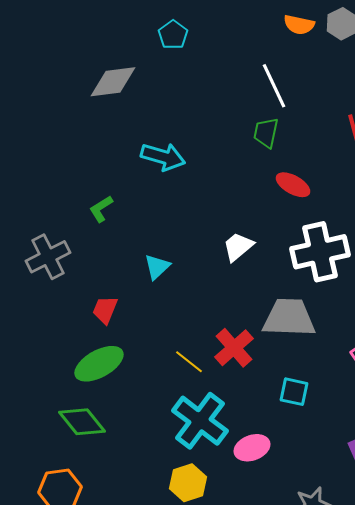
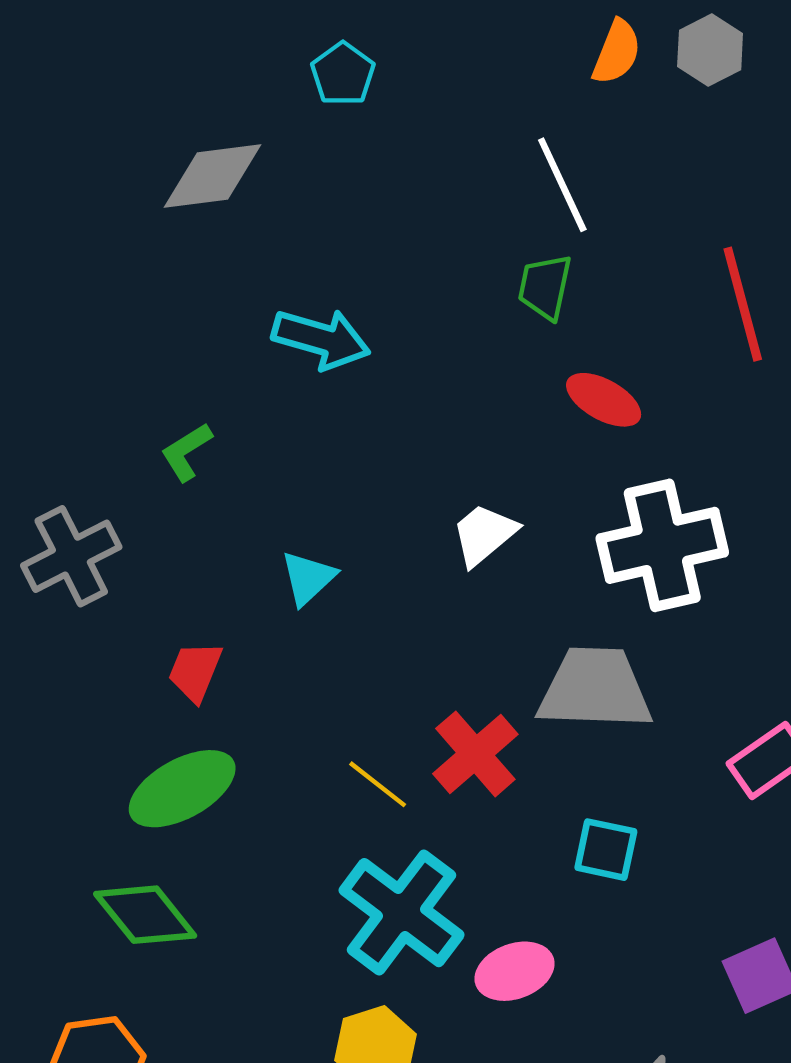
orange semicircle: (299, 25) -> (617, 52), turned -80

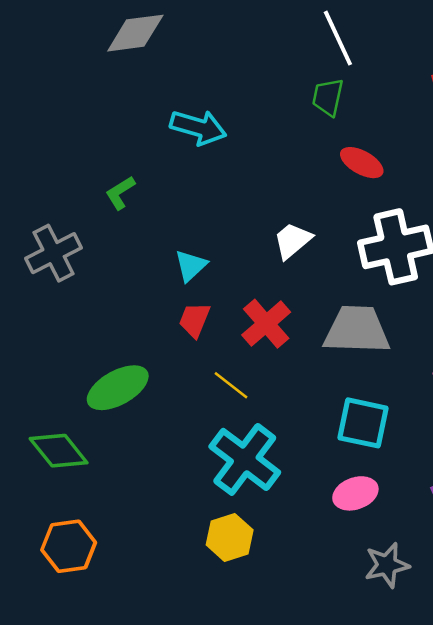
red trapezoid: (195, 671) -> (194, 320), moved
red cross: (475, 754) -> (266, 324), moved
cyan square: (606, 850) -> (363, 423), size x1.4
green diamond: (145, 915) -> (59, 451), moved
pink ellipse: (515, 971) -> (355, 493), moved

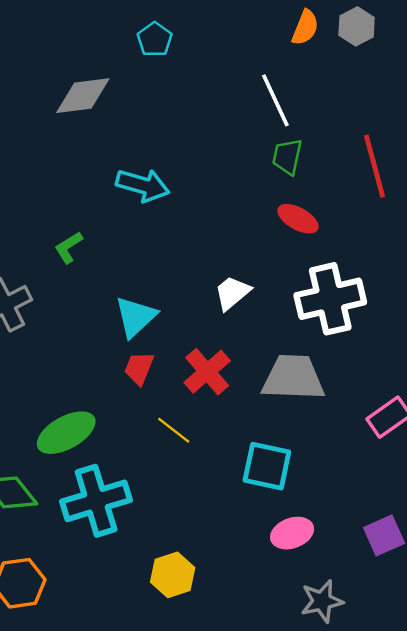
green trapezoid: (328, 97) -> (287, 157), moved
cyan triangle: (191, 266) -> (135, 317), size x1.4
cyan square: (363, 423) -> (267, 466), moved
cyan cross: (245, 459) -> (96, 501), moved, turned 36

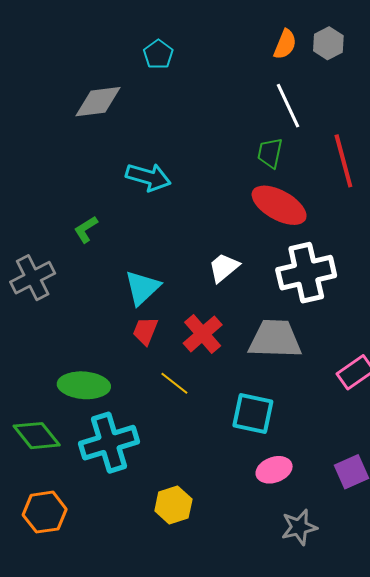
white line: (275, 100) -> (288, 106), moved
red ellipse: (298, 219) -> (279, 205), size x1.6
green ellipse: (66, 433) -> (84, 385), turned 33

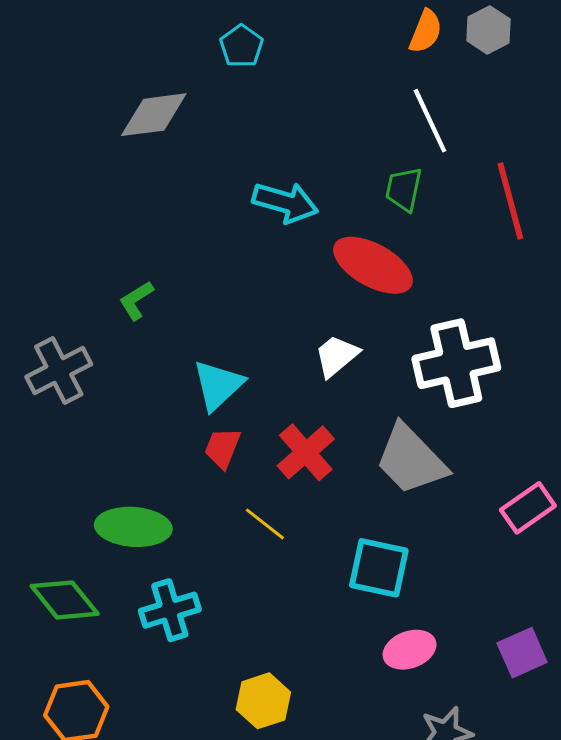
cyan arrow: (148, 177) -> (285, 202), moved
red ellipse: (279, 205) -> (373, 265), moved
gray trapezoid: (275, 339) -> (411, 460), turned -136
cyan cross: (109, 443) -> (170, 610), size x0.7

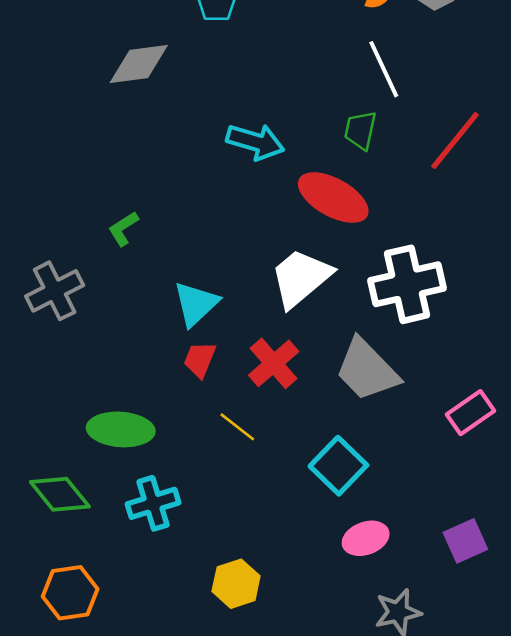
red line: (510, 201) -> (455, 140), turned 54
white trapezoid: (336, 356) -> (301, 278), size x1.6
cyan square: (379, 568) -> (338, 466), turned 32

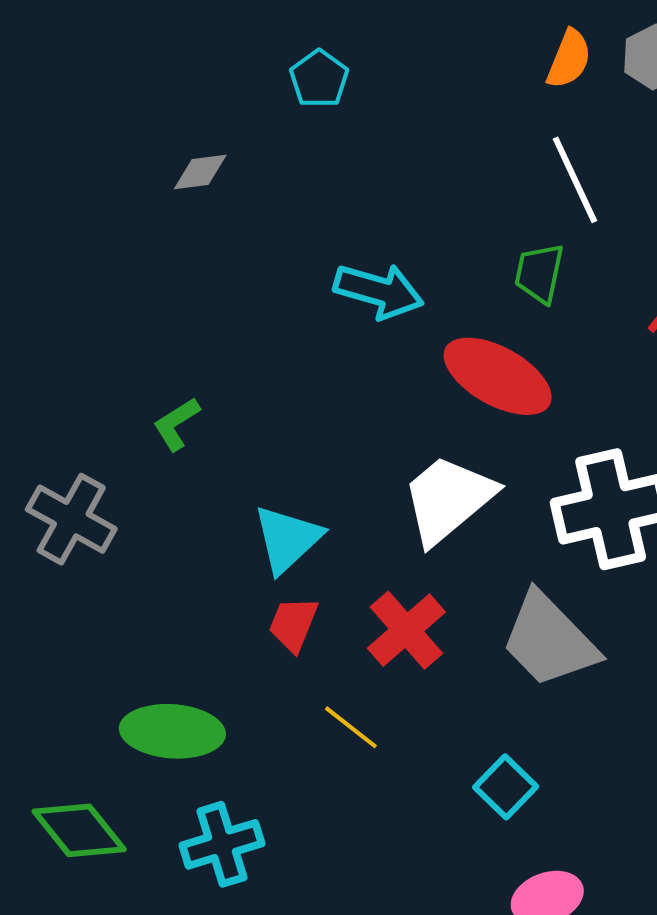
gray diamond: (139, 64) -> (200, 172), size x0.6
gray cross: (55, 291) -> (71, 519), turned -34
cyan square: (338, 466) -> (506, 787), size x0.7

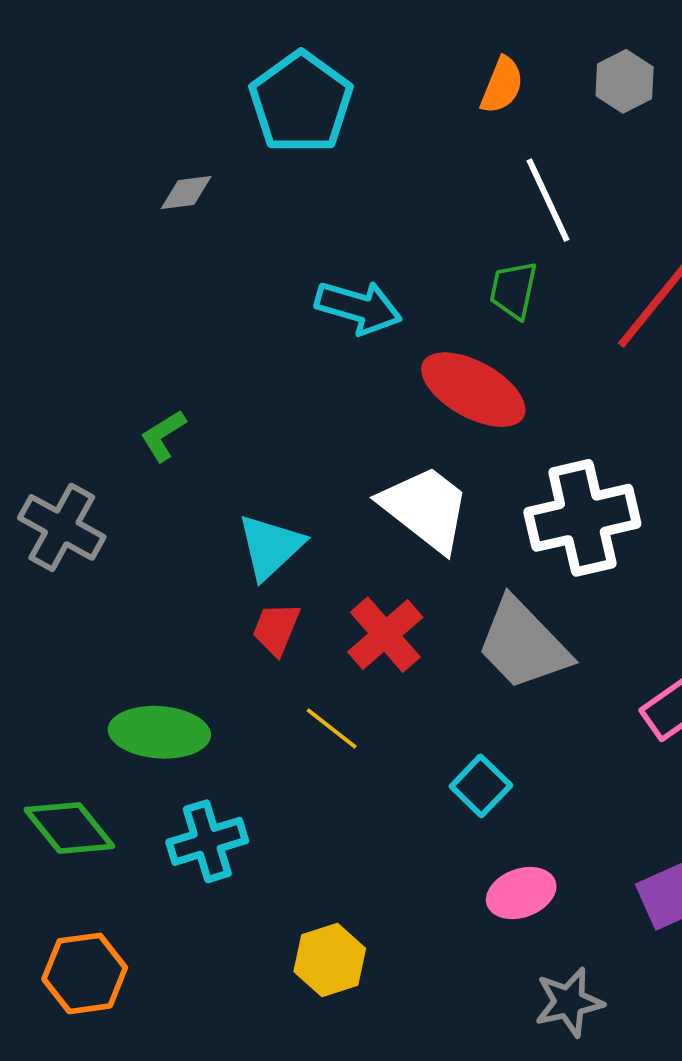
orange semicircle: (569, 59) -> (502, 85), moved
cyan pentagon: (319, 79) -> (301, 102), size x1.8
white trapezoid: (448, 499) -> (425, 508), turned 78

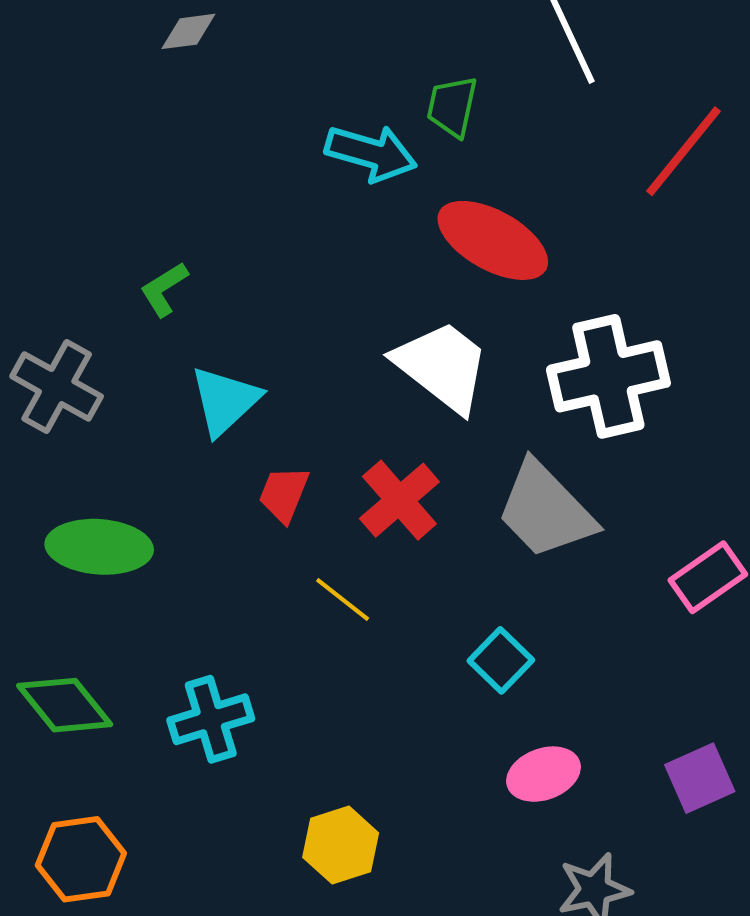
green trapezoid: (513, 290) -> (452, 106), moved
cyan triangle: (270, 547) -> (225, 401), moved
green ellipse: (159, 732) -> (99, 547), moved

